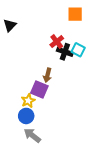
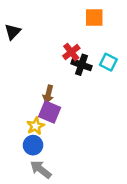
cyan square: (78, 50) -> (108, 62), moved
brown arrow: (48, 75) -> (48, 94), moved

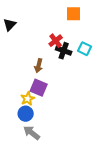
brown arrow: (48, 94) -> (39, 66), moved

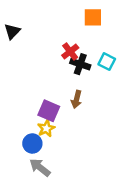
brown arrow: (39, 66) -> (76, 99), moved
yellow star: (28, 99) -> (46, 128), moved

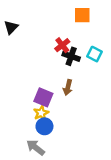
blue circle: (32, 144) -> (44, 126), moved

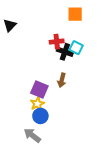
red cross: (62, 45) -> (57, 42), turned 32
cyan square: (95, 54) -> (76, 48), moved

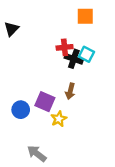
yellow star: (37, 104) -> (59, 119), moved
blue circle: (40, 116) -> (21, 110), moved

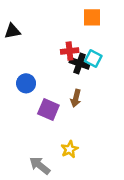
black triangle: (11, 29) -> (12, 31), turned 35
blue circle: (21, 110) -> (26, 83), moved
yellow star: (59, 119) -> (70, 149), moved

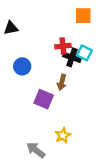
blue circle: (26, 83) -> (22, 66), moved
brown arrow: (76, 98) -> (62, 82), moved

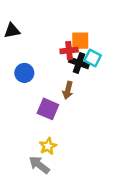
orange square: (83, 16) -> (80, 41), moved
yellow star: (63, 135) -> (48, 146), moved

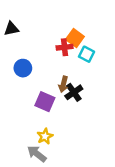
orange square: (80, 41) -> (75, 38), turned 36
black cross: (79, 63) -> (74, 92), moved, turned 36

